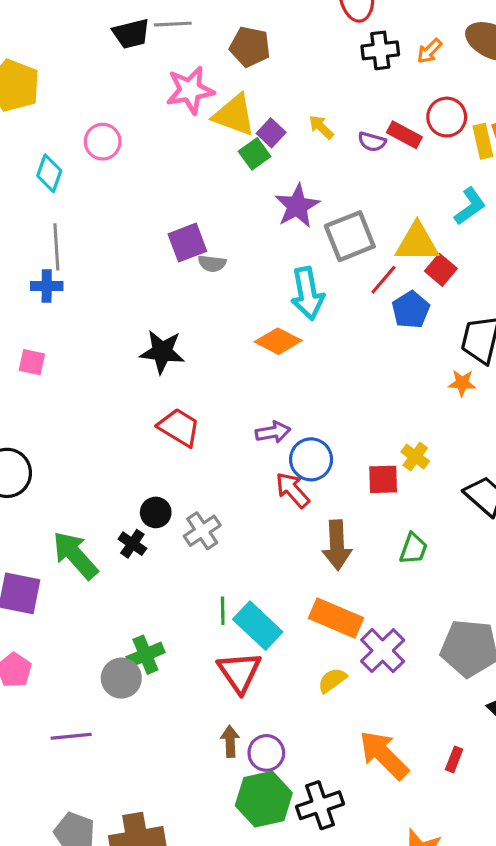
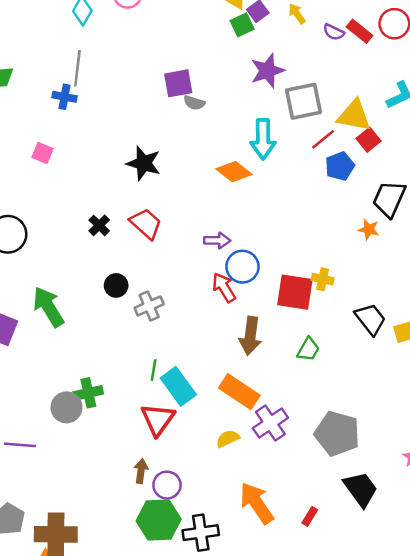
yellow cross: (415, 457) -> (323, 279), turned -35
red square: (383, 479) -> (295, 292), size x1.5
black cross: (132, 544) -> (99, 225), moved

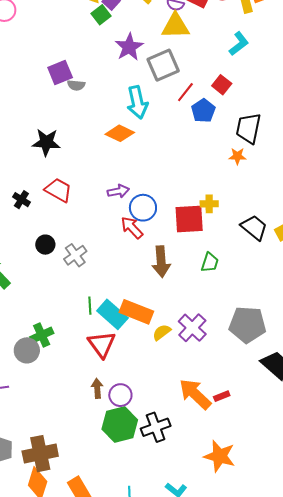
yellow triangle: (354, 116) -> (175, 26), moved
orange rectangle: (239, 392) -> (136, 312), moved
yellow semicircle: (228, 439) -> (162, 332), moved
red rectangle: (310, 516) -> (222, 396), moved, turned 49

